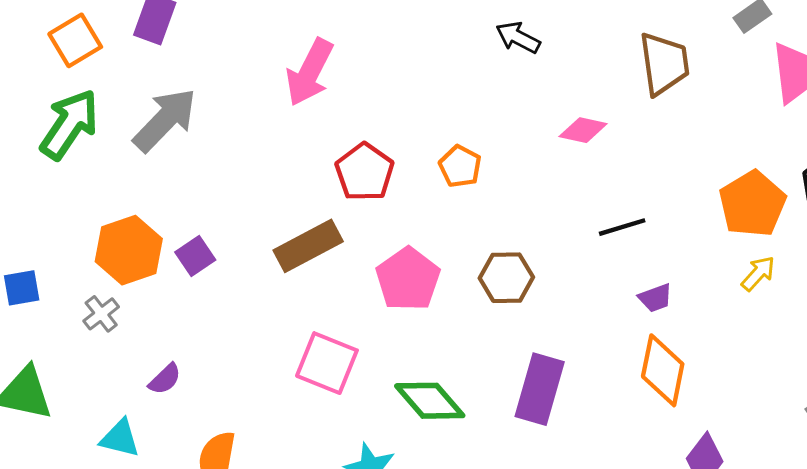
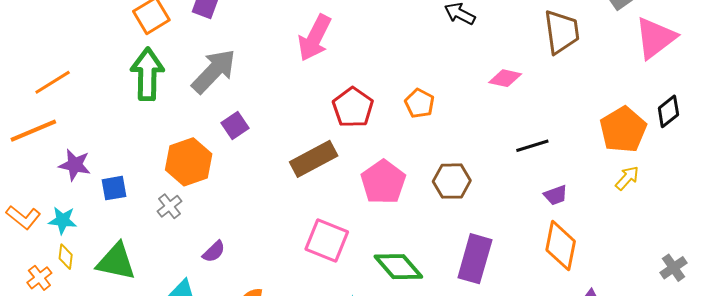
green arrow: (69, 124) -> (147, 74), turned -33
purple square: (195, 256) -> (235, 126), moved

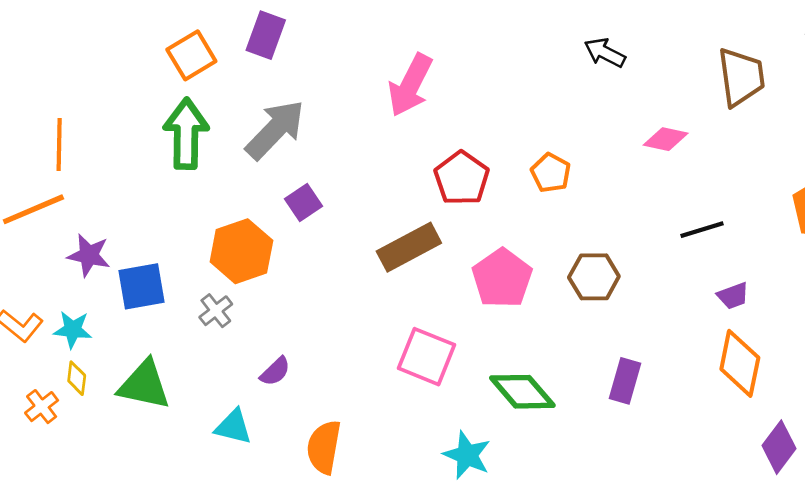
orange line: (53, 82) -> (59, 145), turned -57
blue square: (114, 188) -> (142, 286), size x1.4
purple rectangle: (475, 259) -> (625, 381), size x0.7

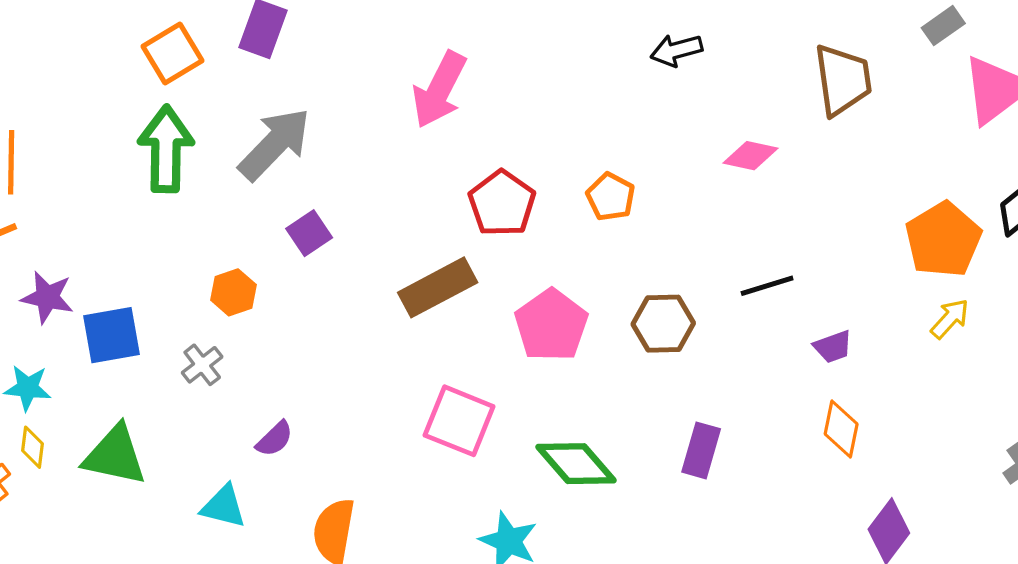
black arrow: (605, 53) -> (676, 50), turned -42
black line: (702, 230) -> (767, 286), moved
orange hexagon: (241, 251) -> (233, 292), size x0.6
orange diamond: (740, 363) -> (841, 429), size x0.7

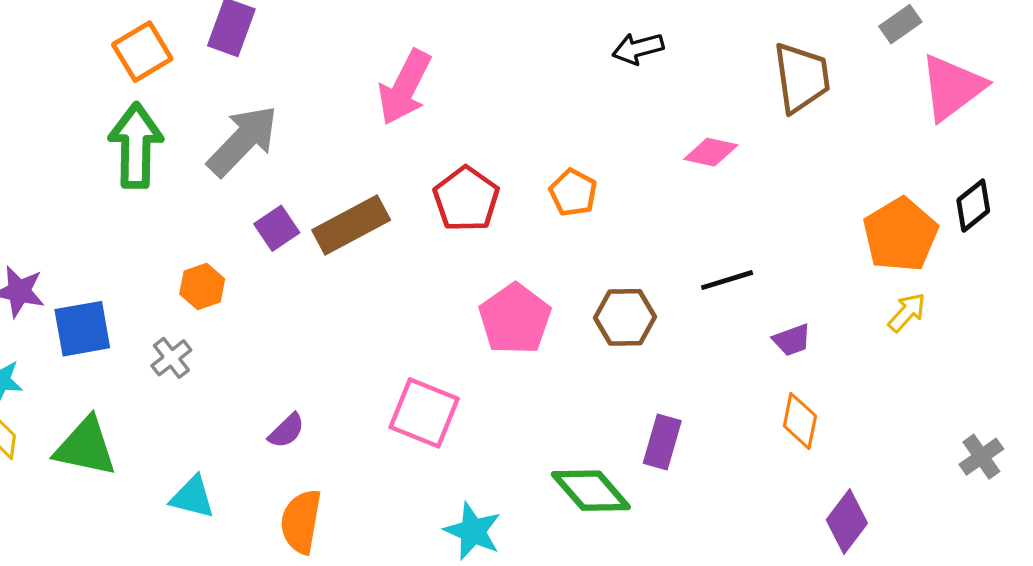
brown rectangle: (438, 287) -> (351, 225), moved
purple semicircle: (275, 439) -> (286, 431), moved
green diamond: (576, 464) -> (591, 491), moved

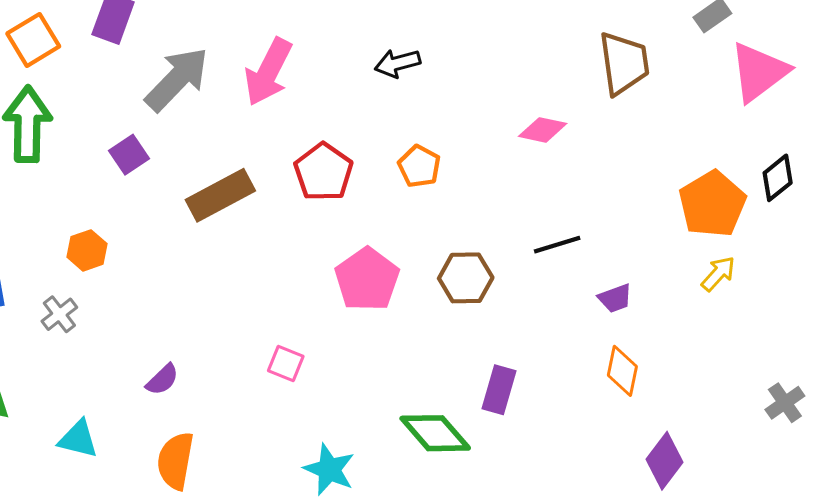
black arrow: (638, 48) -> (397, 63), moved
gray arrow: (243, 141) -> (177, 79), moved
purple square: (277, 228) -> (129, 155), moved
pink square: (424, 413) -> (286, 364), size x0.6

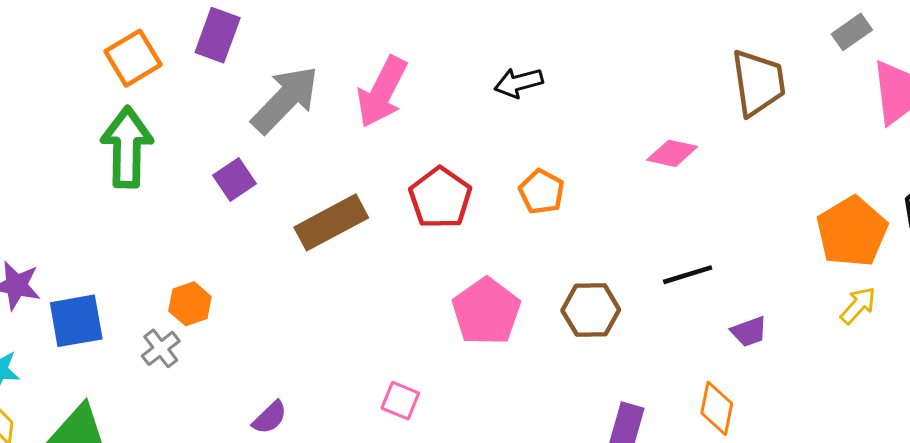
orange hexagon: (87, 250) -> (190, 304), moved
orange diamond: (622, 371) -> (717, 408), moved

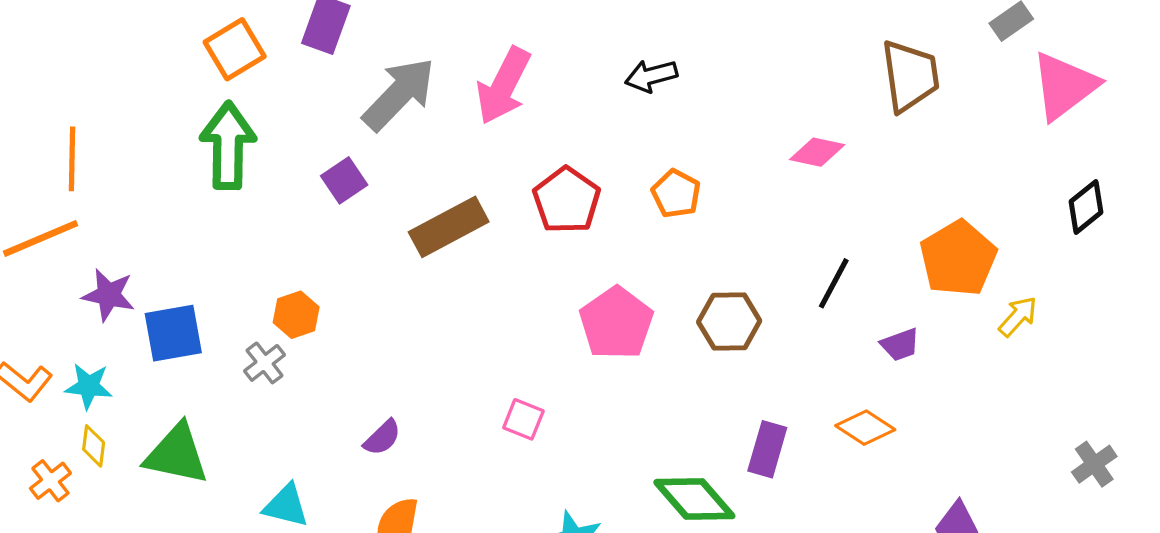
orange pentagon: (852, 232) -> (958, 258), moved
black line: (688, 275) -> (834, 283), turned -45
orange diamond: (717, 408) -> (865, 428), turned -68

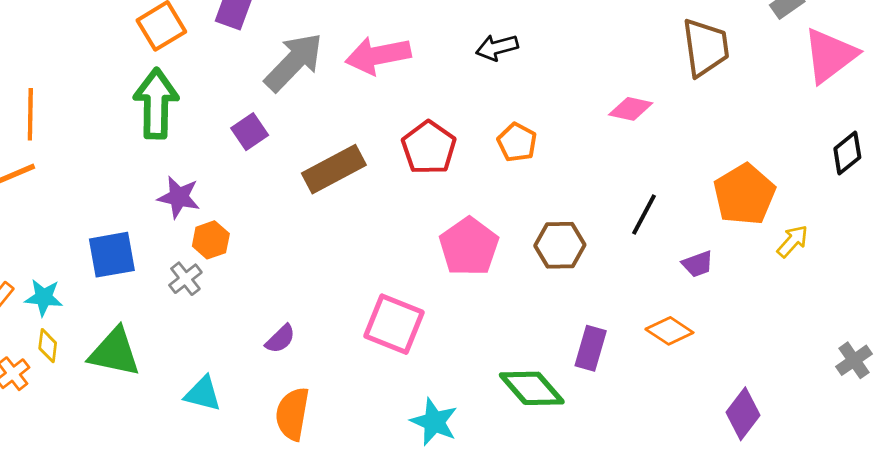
pink arrow: (503, 86) -> (378, 55), turned 52
purple star: (109, 295) -> (179, 197), moved
pink square: (523, 419) -> (394, 324), size x1.8

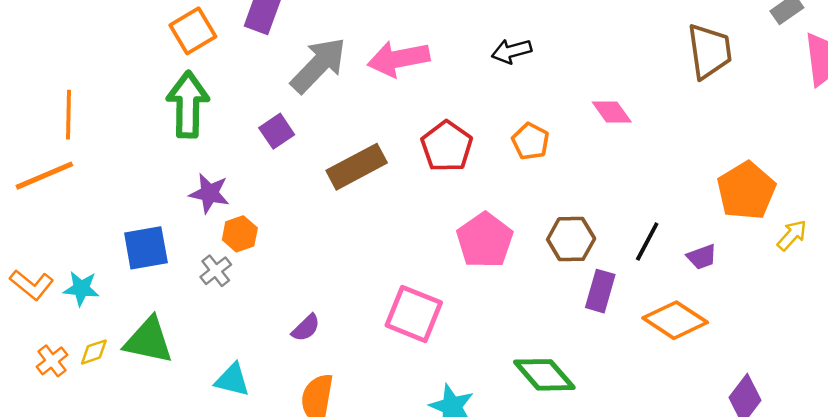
pink diamond: (631, 109) -> (612, 112), moved, turned 42
black line: (644, 215) -> (647, 242), moved
orange diamond: (669, 331) -> (675, 320), size x1.4
yellow diamond: (48, 346) -> (94, 352), moved, turned 64
purple rectangle: (591, 348) -> (600, 291), moved

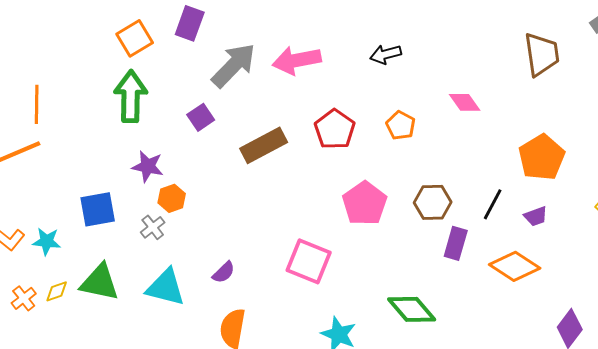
orange pentagon: (746, 191) -> (542, 157), moved
cyan triangle: (232, 380) -> (166, 287), moved, size x1.4

